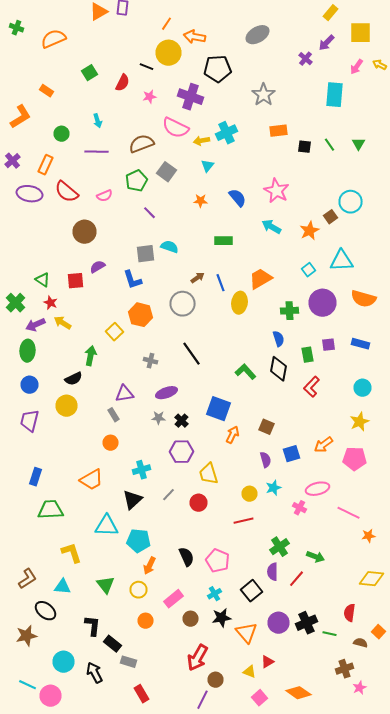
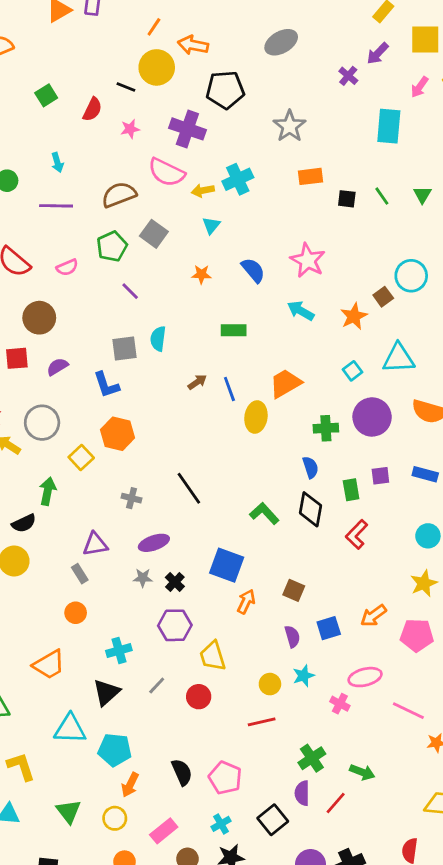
cyan semicircle: (170, 247) -> (158, 339), turned -102
red square: (76, 281) -> (17, 358), moved
gray circle: (182, 304) -> (42, 423), moved

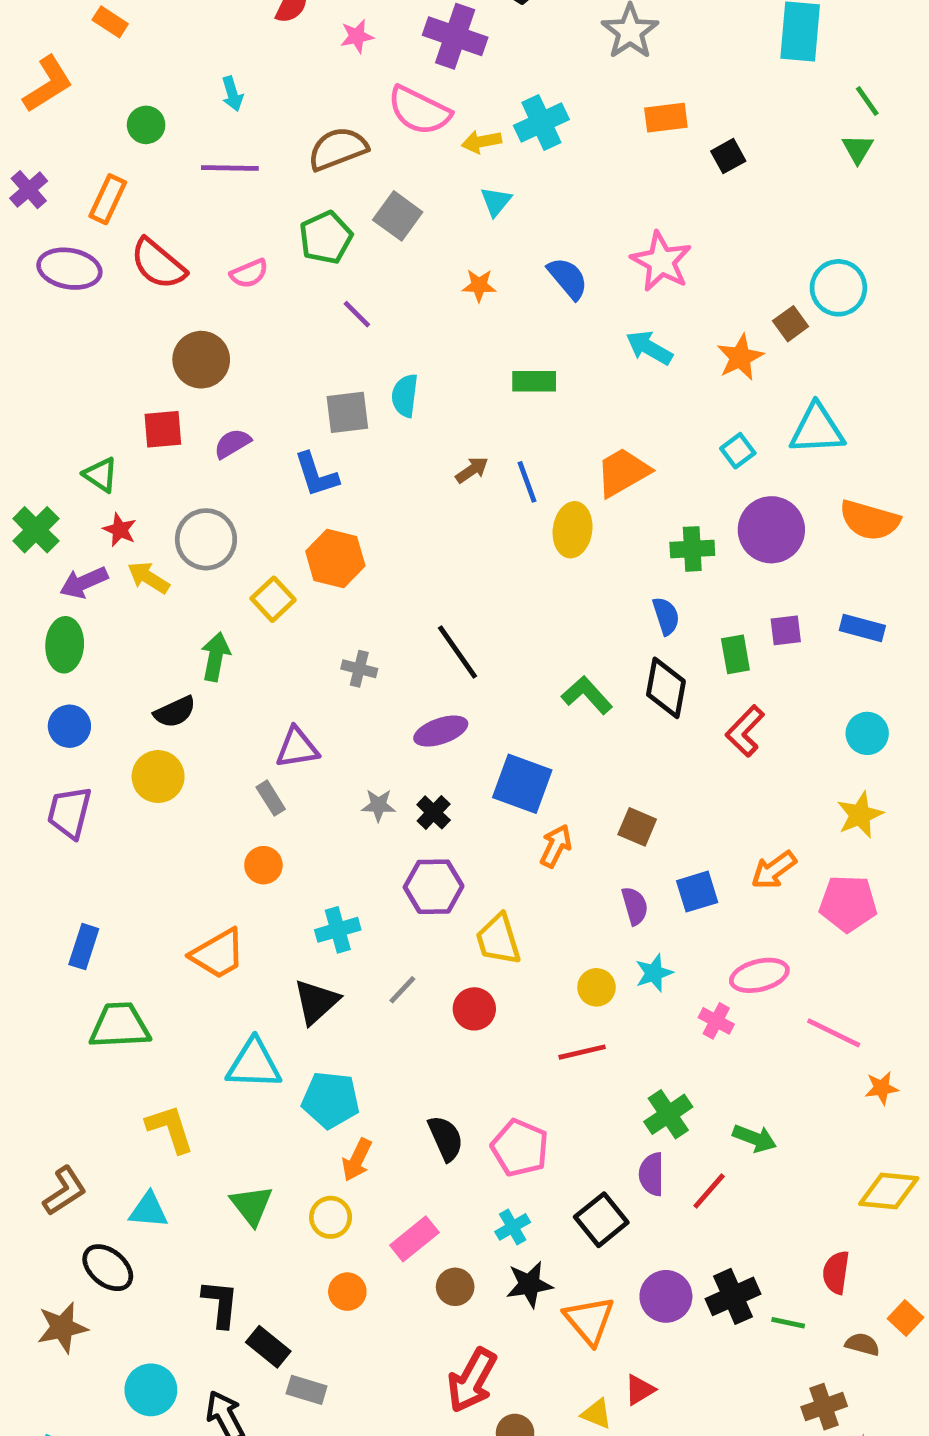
green line: (382, 196) -> (867, 101), moved
black square: (347, 199) -> (728, 156), turned -36
purple ellipse: (154, 543) -> (441, 731), moved

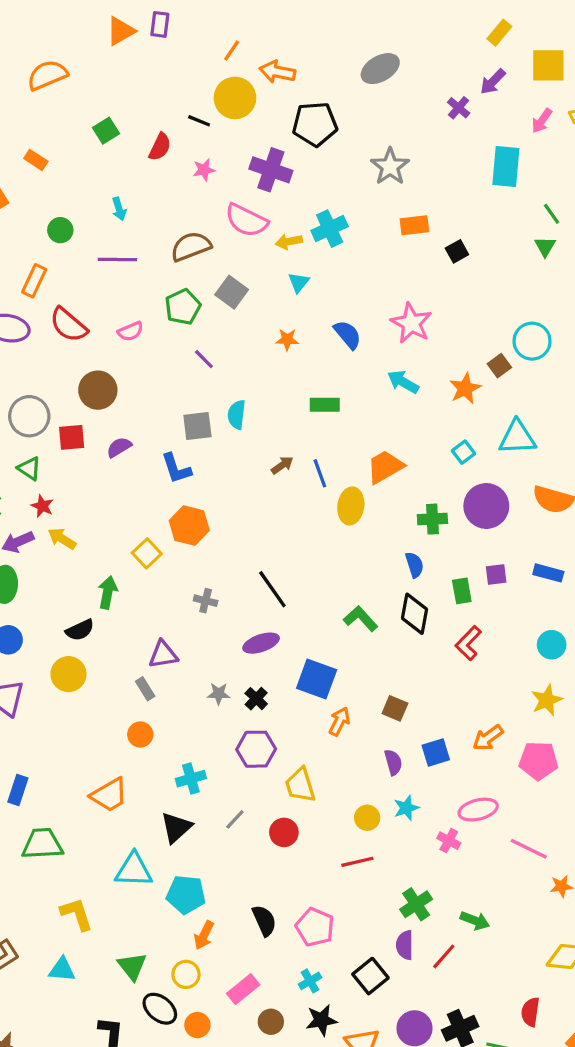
gray circle: (206, 539) -> (29, 416), moved
black ellipse: (108, 1268) -> (160, 1009), moved

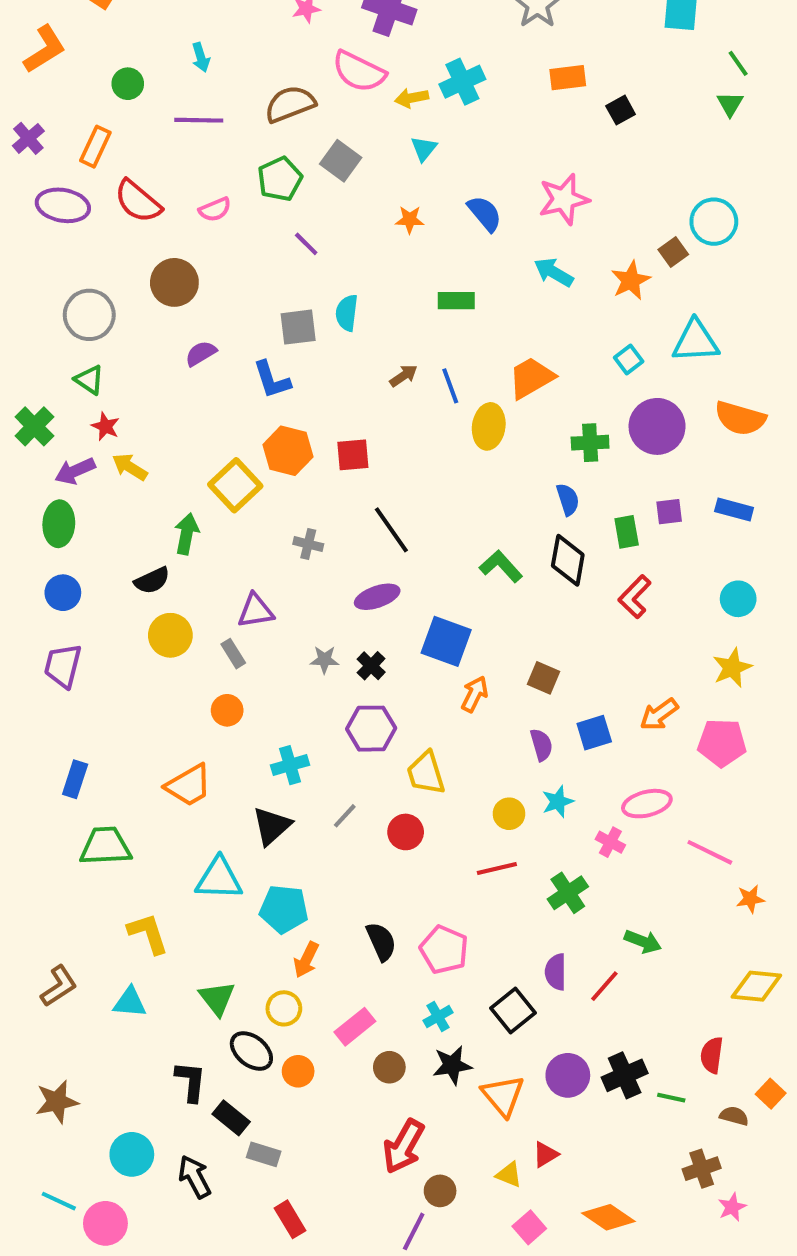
pink star: (411, 323) -> (564, 199), turned 30
red square: (72, 437) -> (353, 455), moved
yellow square: (147, 553) -> (235, 485), size x1.4
yellow circle: (68, 674) -> (170, 635), moved
green cross: (416, 904) -> (568, 893), moved

